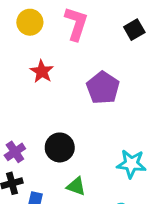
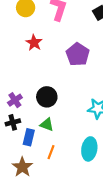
green triangle: (76, 186) -> (47, 125), moved

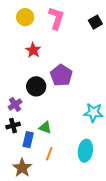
purple pentagon: (78, 54) -> (61, 75), moved
black circle: (47, 97) -> (36, 86), moved

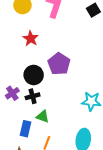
black cross: (13, 126) -> (33, 96), moved

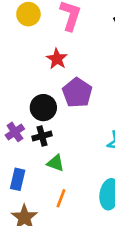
red star: (31, 39) -> (57, 59), moved
blue rectangle: (26, 129) -> (18, 179), moved

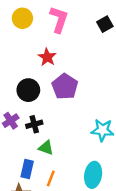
black circle: (43, 108) -> (28, 90), moved
blue rectangle: (18, 179) -> (27, 169), moved

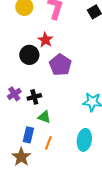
black circle: (28, 90) -> (29, 55), moved

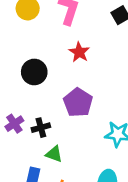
red star: (45, 40) -> (79, 52), moved
purple pentagon: (60, 65) -> (78, 102), moved

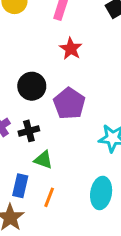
black circle: (34, 72) -> (32, 86), moved

